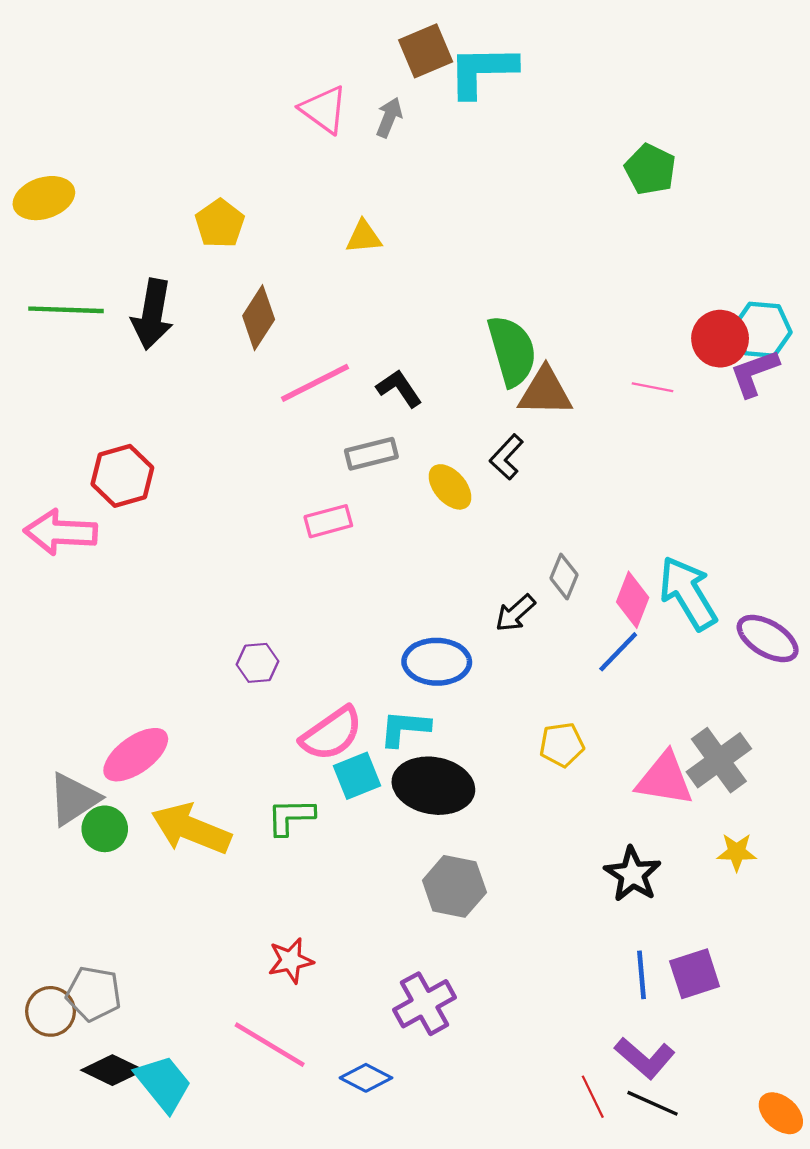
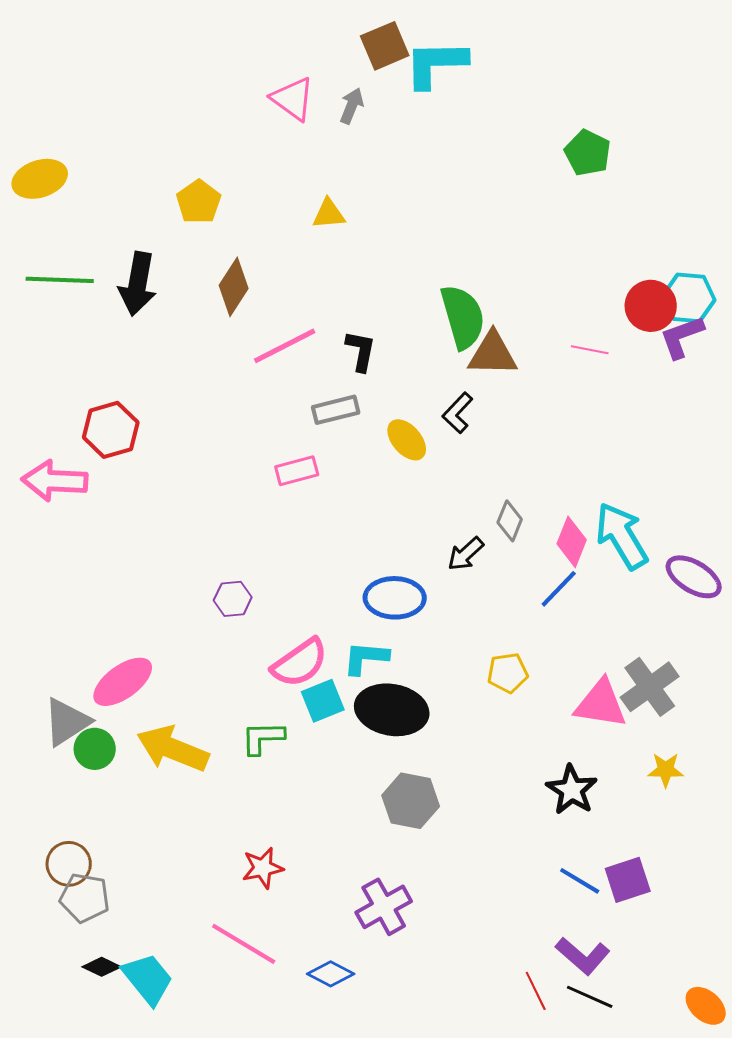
black L-shape: (399, 388) -> (361, 351), turned 45
blue line: (641, 975) -> (580, 881), turned -54
brown circle: (51, 1011) -> (69, 864), moved
black diamond: (112, 1070) -> (102, 967), size x0.7

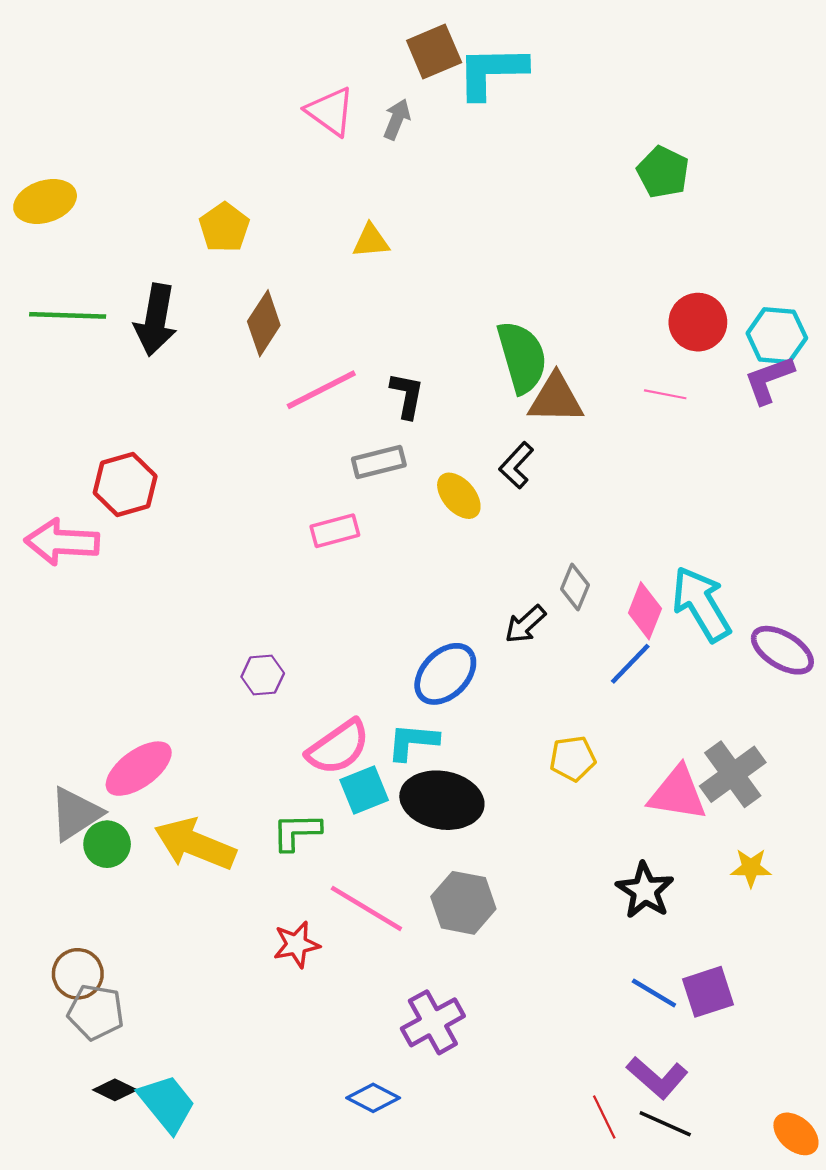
red circle: (651, 306) -> (698, 322), moved
blue ellipse: (395, 598) -> (445, 674), turned -46
red star: (263, 868) -> (296, 944), moved
pink line: (244, 944) -> (366, 908), moved

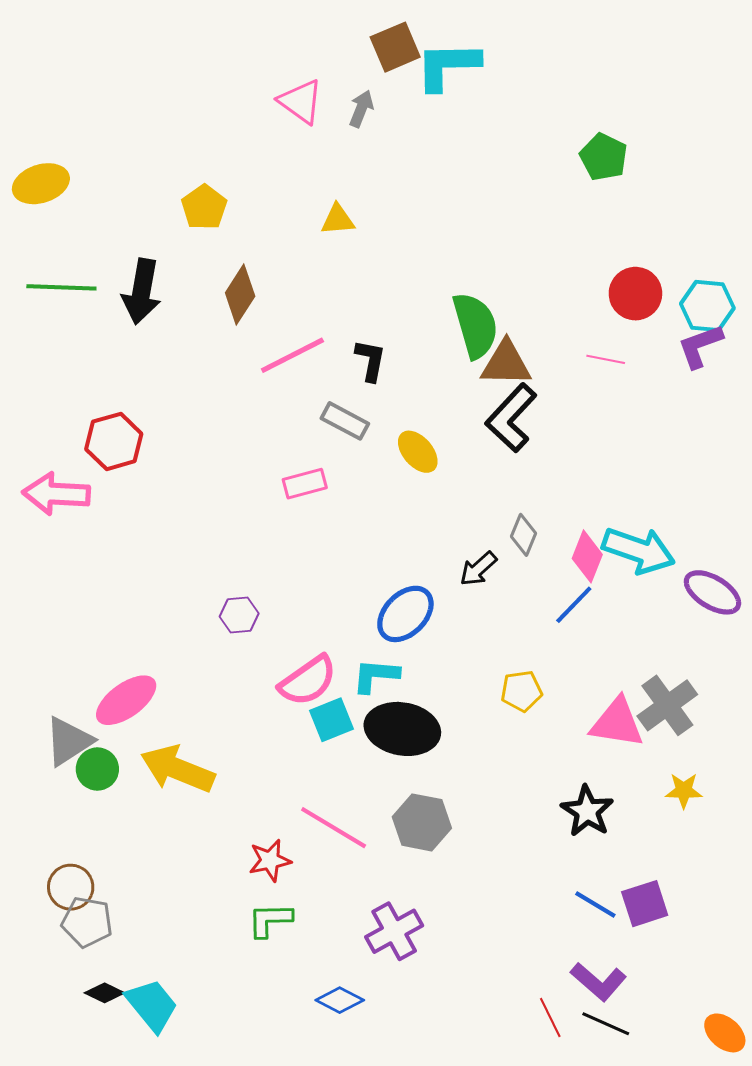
gray rectangle: (379, 462) -> (345, 421), turned 42
black L-shape: (516, 465) -> (511, 418), moved, size x1.6
cyan arrow: (701, 604) -> (639, 550), turned 140
green L-shape: (296, 832) -> (270, 920), moved

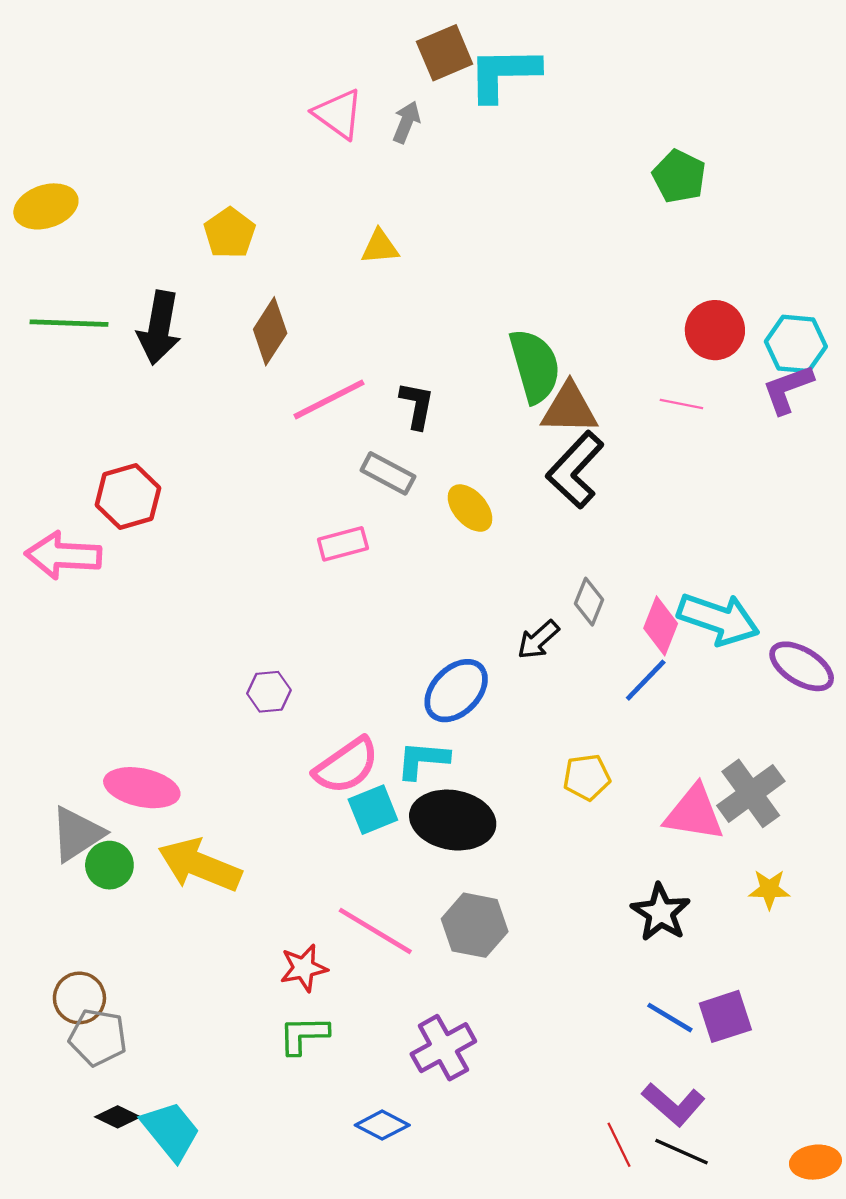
pink ellipse: (126, 700) -> (142, 788), turned 48
orange ellipse: (725, 1033) -> (815, 1162), turned -48

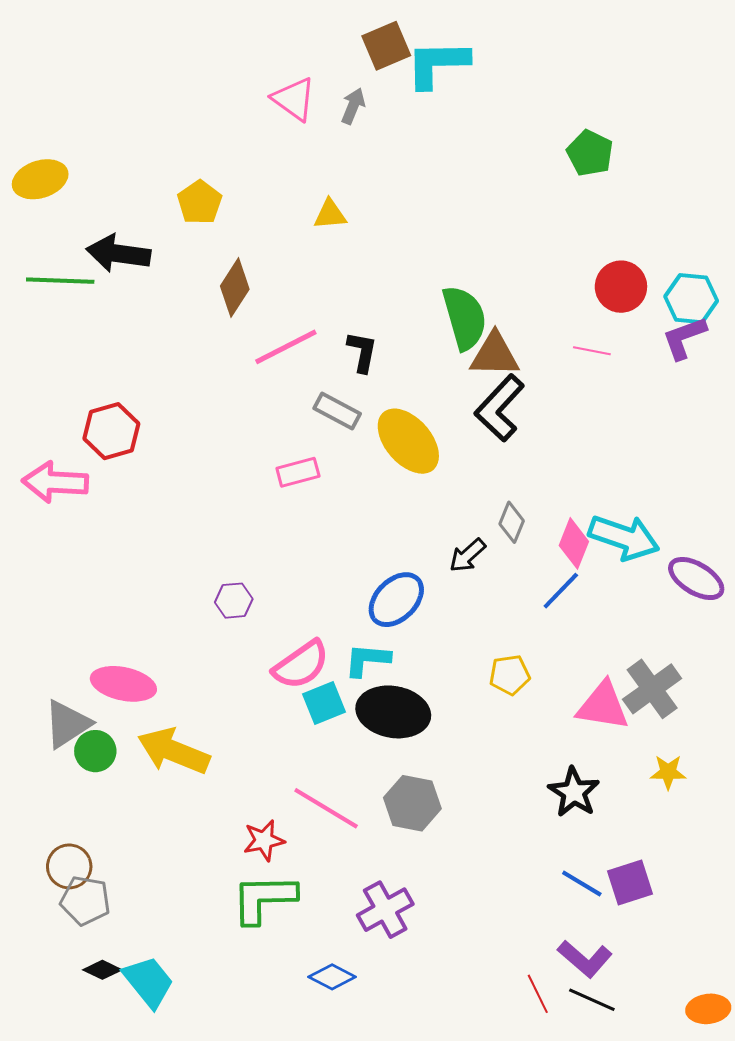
black arrow: (159, 328) -> (118, 253), moved, turned 88
yellow ellipse: (470, 508) -> (408, 441), size x1.6
green L-shape: (304, 1035) -> (264, 899), size x1.5

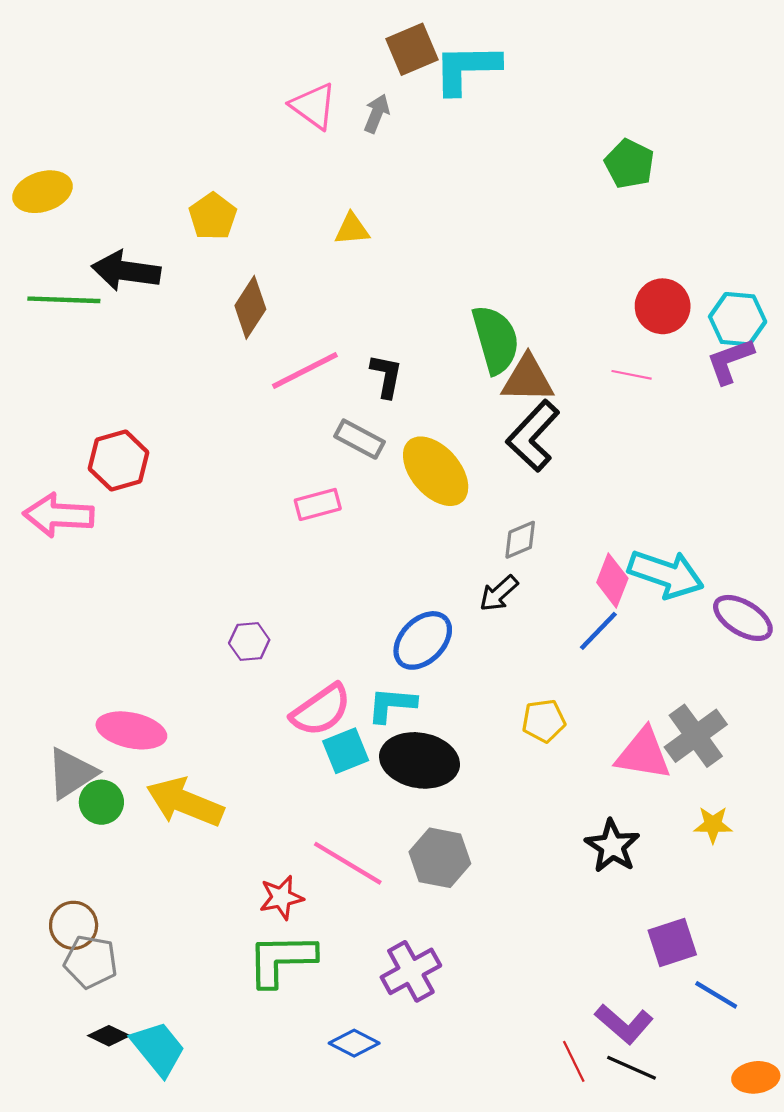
gray diamond: (512, 522) -> (520, 540), moved, turned 45
blue line: (582, 883) -> (716, 995), moved

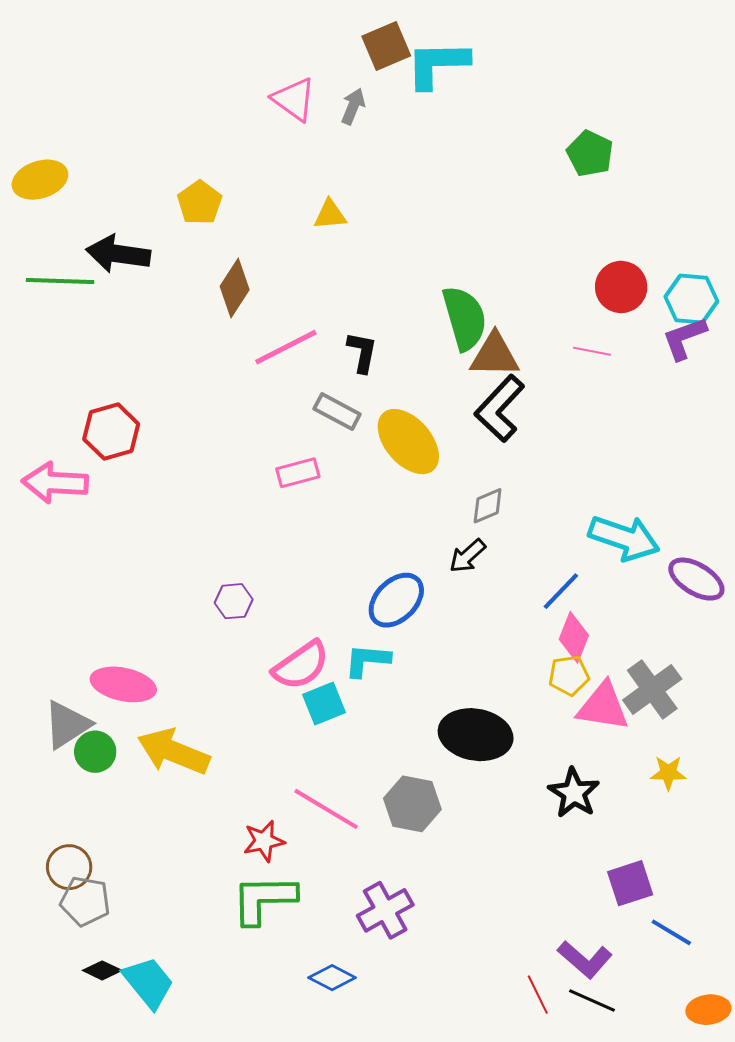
pink diamond: (612, 580) -> (574, 637), moved
yellow pentagon: (544, 721) -> (569, 675), moved
black ellipse: (419, 760) -> (476, 735), moved

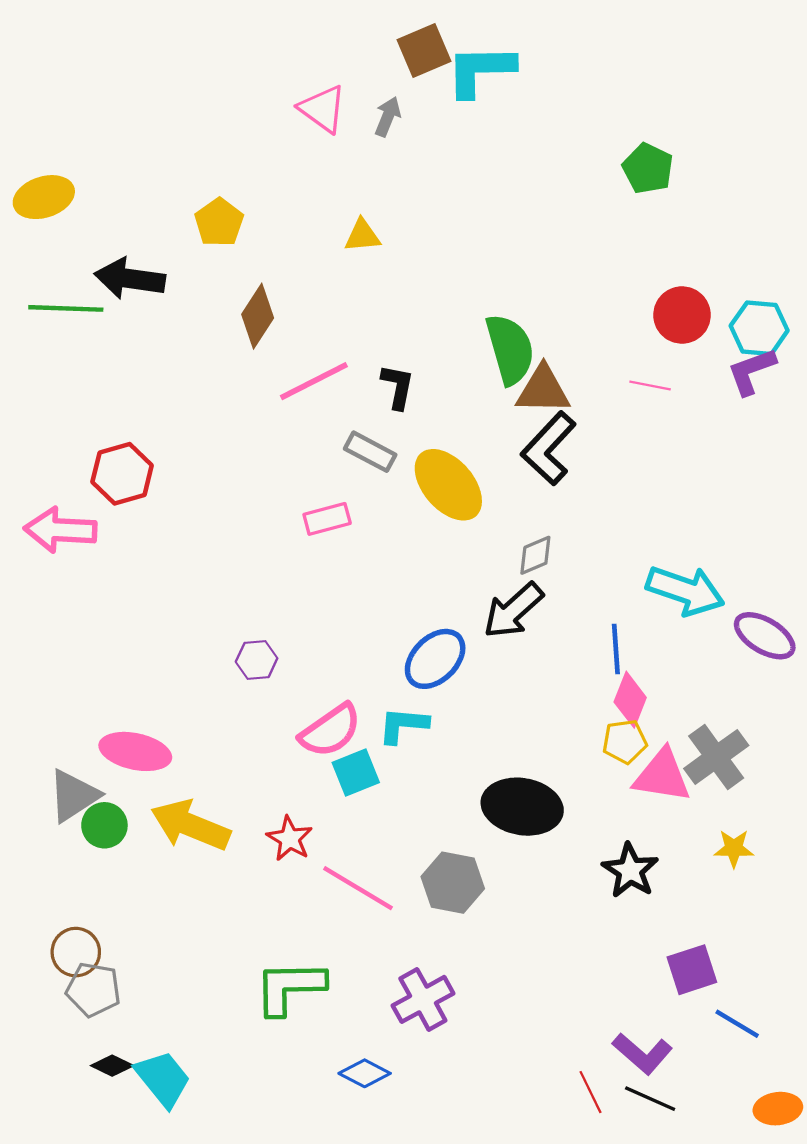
black arrow: (468, 556) -> (513, 610), size x1.5
blue line: (561, 591) -> (616, 649), turned -48
red star: (264, 841) -> (290, 839), moved, turned -30

